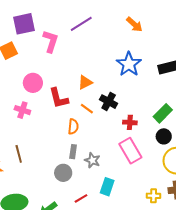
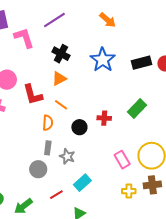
pink L-shape: (51, 41) -> (24, 38), turned -35
black cross: (109, 102) -> (61, 54), moved
black circle: (164, 136) -> (79, 127), moved
pink rectangle: (130, 151) -> (122, 160), moved, size x0.7
cyan rectangle: (107, 187) -> (82, 183), turned 30

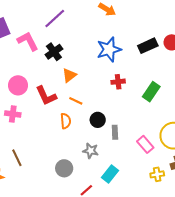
black cross: (61, 54) -> (54, 52), moved, turned 36
blue star: (103, 60) -> (109, 49), turned 30
red cross: (104, 118) -> (118, 82), moved
gray rectangle: (48, 148) -> (115, 132), moved

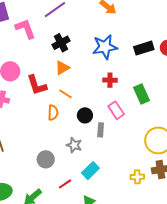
black cross: (54, 52) -> (61, 43), moved
green rectangle: (151, 92) -> (142, 94), turned -66
pink rectangle: (145, 144) -> (116, 110), moved

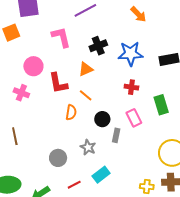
pink L-shape: (25, 29) -> (61, 37), moved
black cross: (61, 43) -> (98, 46), moved

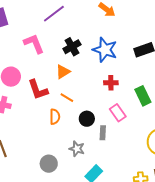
blue star: (130, 54) -> (105, 50), turned 30

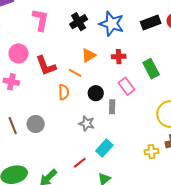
pink L-shape: (34, 44) -> (41, 20), turned 35
orange triangle: (63, 72) -> (89, 55), moved
gray circle: (49, 164) -> (36, 124), moved

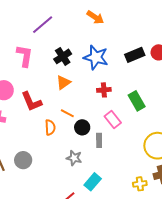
orange triangle: (89, 55) -> (63, 82), moved
orange line: (75, 73) -> (67, 113), moved

